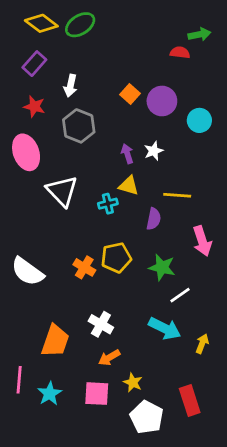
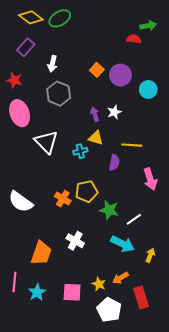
red star: (34, 107) -> (14, 80), moved
green star: (162, 267) -> (109, 210), moved
orange arrow: (109, 358) -> (120, 278), moved

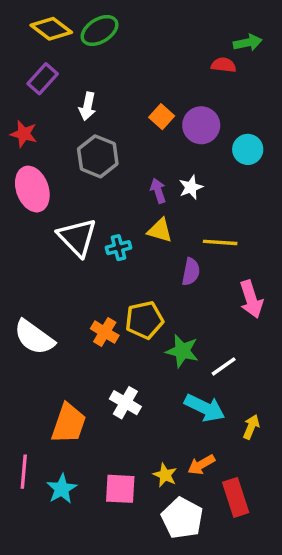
cyan cross: (80, 151) -> (118, 248), moved

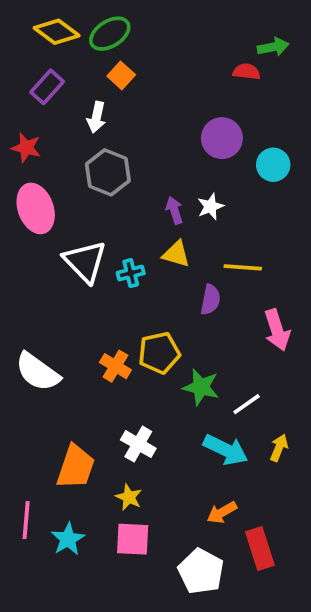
orange square: (162, 117) -> (121, 75), moved
yellow arrow: (251, 427) -> (279, 448), moved
yellow star: (165, 475) -> (129, 497), moved

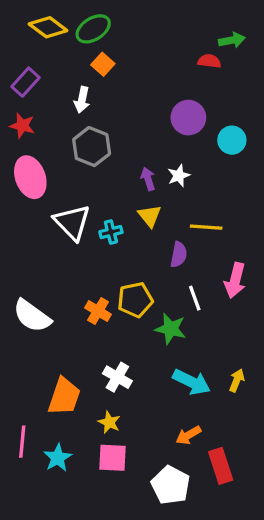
purple rectangle: (47, 87) -> (25, 82), moved
yellow triangle: (176, 254) -> (150, 216), turned 35
pink arrow: (277, 330) -> (235, 280), turned 32
white line: (247, 404) -> (195, 298), moved, turned -75

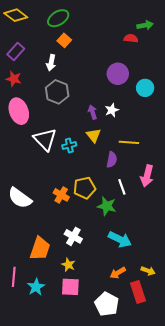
yellow diamond: (48, 27) -> (16, 15), moved
yellow arrow: (237, 380) -> (148, 271), moved, turned 88

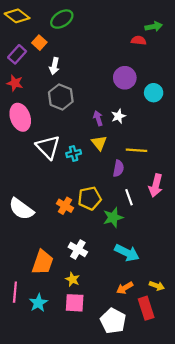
orange square: (64, 40) -> (39, 43), moved
green star: (107, 206) -> (113, 217), turned -30

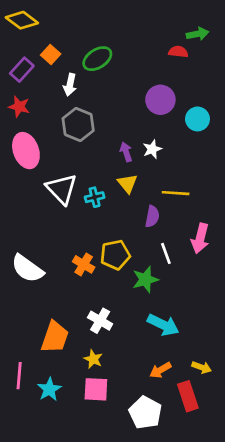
green ellipse: (62, 19) -> (97, 59), moved

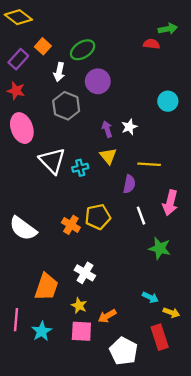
purple circle: (160, 100) -> (98, 81), moved
green star: (145, 280) -> (160, 248), moved, turned 30
cyan arrow: (163, 325) -> (150, 297), moved, size x0.6
orange arrow: (160, 370) -> (107, 316), moved

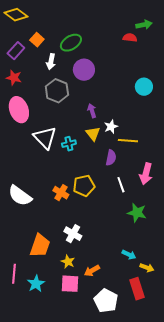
white star: (129, 127) -> (111, 127), moved

